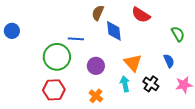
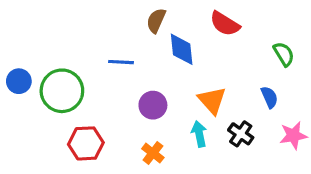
blue circle: (12, 31) -> (19, 81), moved
green circle: (57, 57) -> (62, 91), moved

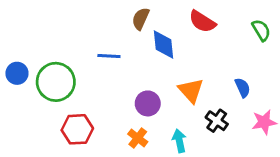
green semicircle: (284, 54) -> (261, 30), moved
purple circle: (153, 105) -> (148, 103), moved
cyan arrow: (199, 134) -> (179, 141), moved

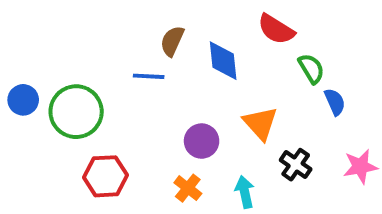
brown semicircle: (141, 19) -> (172, 41), moved
green semicircle: (261, 30) -> (311, 69), moved
blue semicircle: (243, 88) -> (335, 102), moved

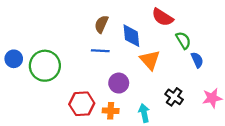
blue line: (149, 76) -> (100, 51), moved
orange triangle: (260, 123) -> (150, 60), moved
red hexagon: (105, 176) -> (82, 104), moved
orange cross: (188, 188) -> (111, 111), turned -35

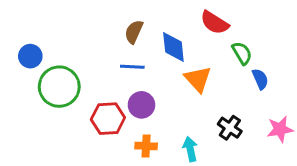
blue circle: (14, 59) -> (30, 56), moved
purple circle: (119, 83) -> (141, 105), moved
red hexagon: (82, 104) -> (108, 119), moved

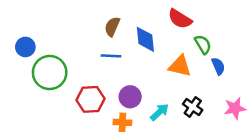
orange triangle: (198, 79) -> (180, 66), moved, turned -35
purple circle: (141, 105) -> (130, 97), moved
cyan arrow: (190, 149) -> (159, 112), moved, turned 60

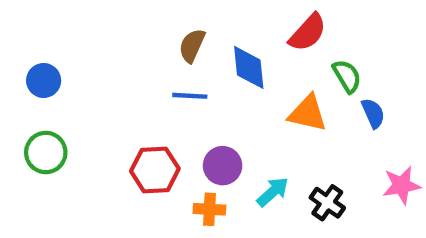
red semicircle: (180, 19) -> (308, 32), turned -80
green circle: (50, 73) -> (46, 153), moved, size x0.7
black cross: (193, 107) -> (327, 203), moved

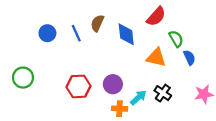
blue circle: (44, 80) -> (47, 33), moved
blue line: (190, 96) -> (76, 33), moved, turned 63
black cross: (327, 203) -> (163, 93), moved
orange cross: (209, 209) -> (120, 109), moved

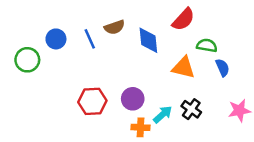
brown semicircle: (97, 23) -> (114, 27), turned -133
green semicircle: (176, 39) -> (207, 45), turned -49
green circle: (23, 78) -> (27, 60), moved

